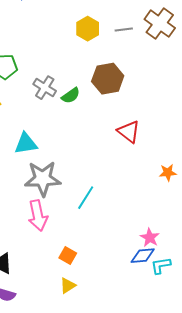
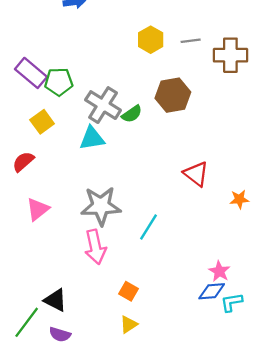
brown cross: (160, 24) -> (230, 55), moved, turned -36
gray cross: (45, 88) -> (103, 105), size x1.4
red triangle: (129, 132) -> (196, 174), moved
cyan triangle: (26, 144) -> (92, 138), moved

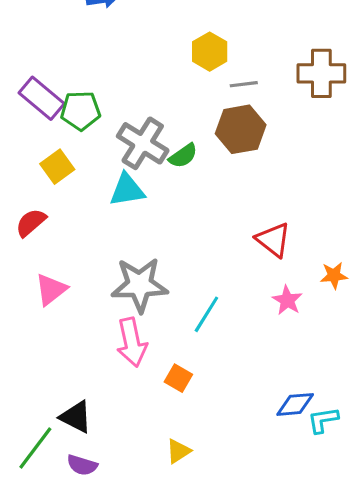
gray line: (191, 41) -> (244, 84), moved
pink star: (219, 271) -> (287, 300), moved
orange square: (129, 291) -> (178, 378), moved

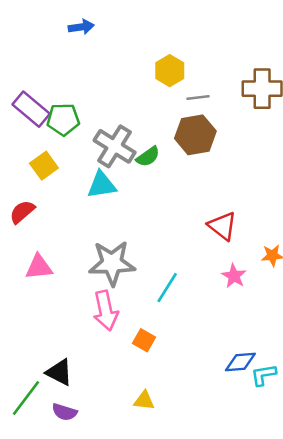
pink triangle: (51, 289) -> (39, 267), turned 32
yellow triangle: (178, 451) -> (144, 401), turned 40

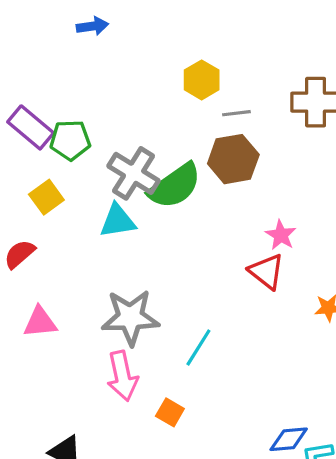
green semicircle: (148, 157) -> (175, 186), size x1.8
pink star: (234, 276) -> (281, 235), moved

